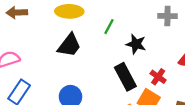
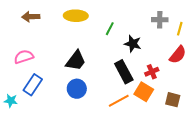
black trapezoid: (69, 45) -> (76, 61), moved
red cross: (158, 77) -> (152, 72), turned 32

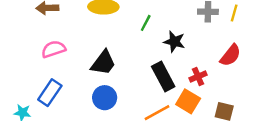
yellow line: (180, 29) -> (234, 13), moved
pink semicircle: (24, 57) -> (54, 49), moved

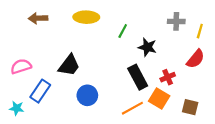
yellow line: (234, 13) -> (200, 31), moved
pink semicircle: (54, 49) -> (21, 66), moved
black trapezoid: (103, 63) -> (69, 65), moved

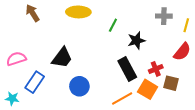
brown arrow: (38, 18) -> (33, 13), turned 60
black star: (147, 47) -> (136, 40), turned -30
brown square: (190, 107) -> (171, 83), moved

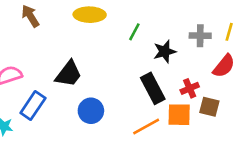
gray cross: (164, 16) -> (200, 36), moved
orange square: (148, 89) -> (179, 115), turned -30

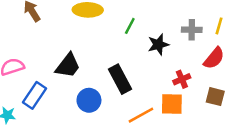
black rectangle: (153, 88) -> (120, 79), moved
brown square: (209, 107) -> (215, 97), moved

